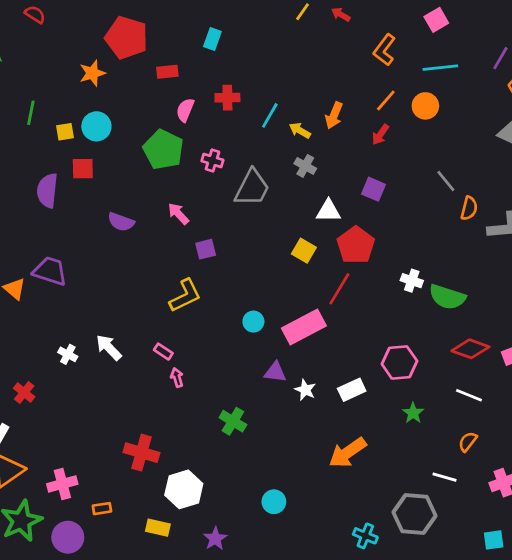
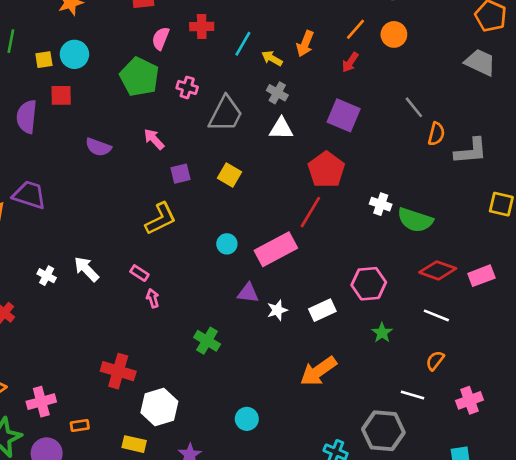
purple square: (374, 189) -> (344, 115), size x1.4
white triangle: (328, 211) -> (281, 129), moved
yellow square: (304, 251) -> (230, 175), moved
white star: (305, 390) -> (277, 310), turned 30

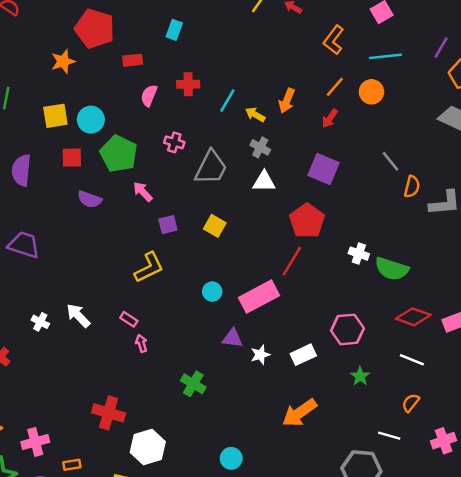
cyan circle: (74, 54) -> (91, 120), moved
yellow square: (44, 60) -> (55, 116), moved, size x1.5
green pentagon: (139, 77) -> (119, 154), moved
red square: (61, 95) -> (72, 158), moved

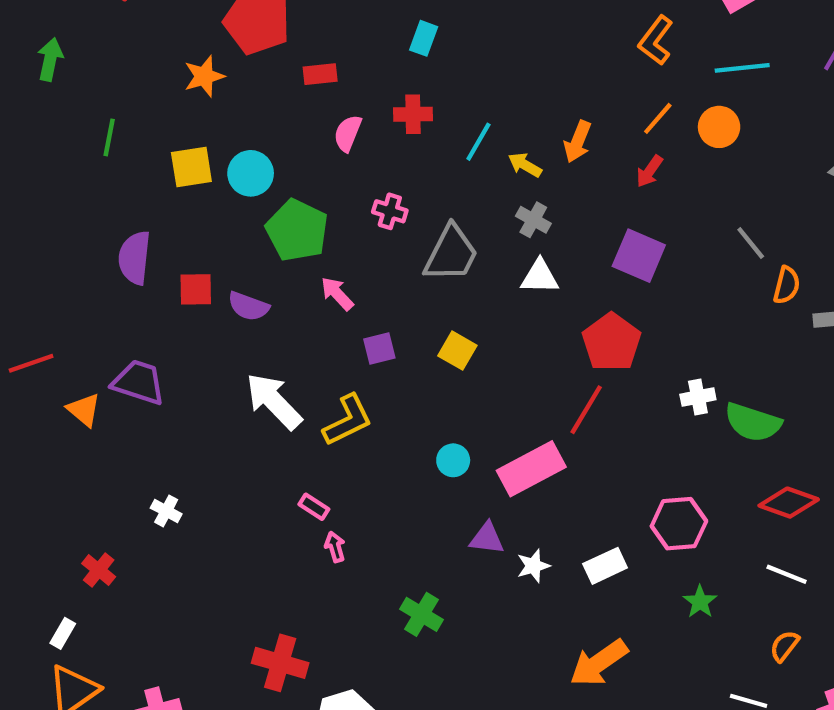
cyan rectangle: (174, 30) -> (424, 38), moved
red square: (72, 158) -> (196, 289), moved
white cross: (359, 254) -> (698, 397), turned -30
white arrow: (78, 316) -> (274, 401), moved, size x1.4

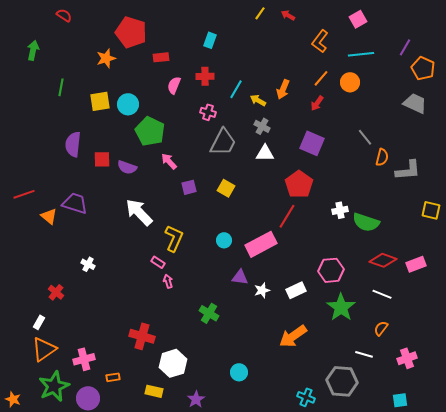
pink cross: (390, 211) -> (208, 112), moved
yellow L-shape: (348, 420) -> (174, 238), moved, turned -40
green star: (700, 602) -> (341, 307), size x1.8

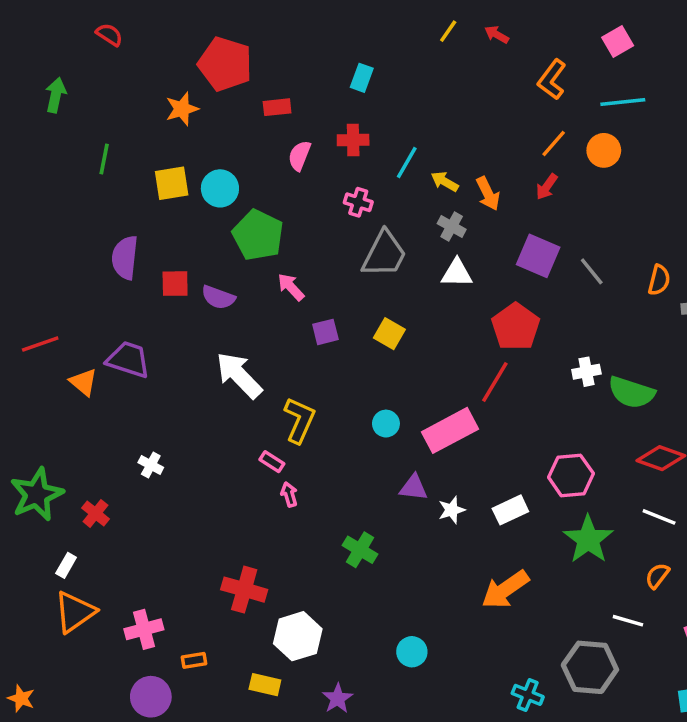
orange arrow: (283, 89) -> (488, 194), moved, turned -48
gray line: (365, 137) -> (592, 271), moved
green star: (54, 386) -> (37, 494), moved

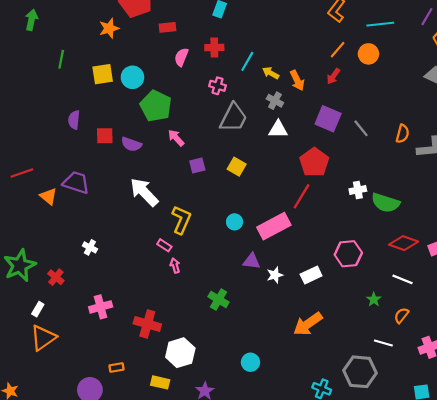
purple semicircle: (125, 258) -> (74, 120), size x0.7
green star: (588, 539) -> (374, 299), moved, size x0.5
pink cross: (144, 629) -> (101, 307), moved

